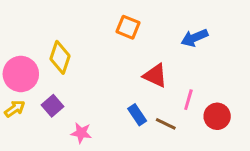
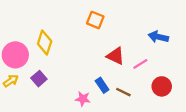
blue arrow: (194, 38) -> (158, 37), moved, turned 36
pink line: (188, 100) -> (140, 64), moved, turned 42
pink star: (81, 133) -> (83, 99), moved

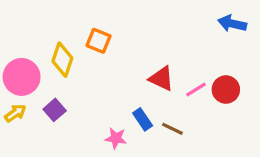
orange square: (95, 20) -> (99, 41), moved
blue arrow: (158, 37) -> (232, 23), moved
red circle: (162, 86) -> (226, 90), moved

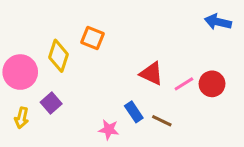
yellow arrow: (15, 113) -> (22, 118), moved, turned 138

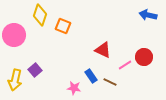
yellow diamond: (59, 56) -> (40, 15), moved
pink circle: (20, 72) -> (14, 35), moved
pink line: (184, 84) -> (125, 65), moved
yellow arrow: (22, 118) -> (15, 80), size x1.5

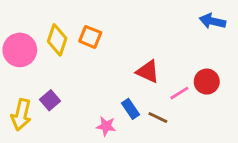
yellow diamond: (40, 15) -> (57, 40), moved

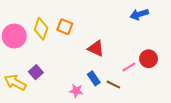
blue arrow: (212, 21) -> (139, 14), moved, turned -30
red triangle: (148, 72) -> (96, 48), moved
yellow arrow: (21, 115) -> (15, 82), turned 105

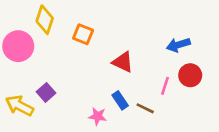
blue arrow: (139, 14) -> (178, 45), moved
yellow diamond: (41, 29) -> (45, 20), moved
pink line: (129, 67) -> (165, 86), turned -40

